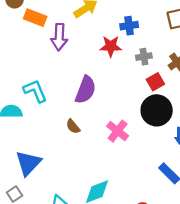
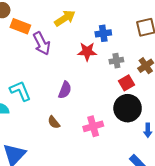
purple arrow: (59, 37) -> (42, 43), turned -30
purple semicircle: (86, 90) -> (65, 90), size x0.7
pink cross: (118, 131) -> (93, 126), turned 36

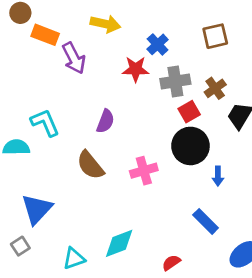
yellow arrow: (65, 18) -> (105, 24), turned 45
blue cross: (103, 33) -> (158, 44), turned -35
gray cross: (116, 61) -> (175, 81), size x1.5
brown semicircle: (54, 122) -> (90, 165), size x1.6

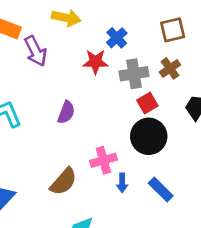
brown cross: (215, 88) -> (170, 68), moved
brown semicircle: (90, 165) -> (64, 182), moved, turned -100
blue arrow: (218, 176) -> (122, 183), moved
blue rectangle: (206, 221) -> (161, 190), moved

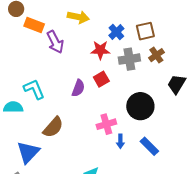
brown square: (173, 30) -> (145, 31), moved
red square: (147, 103) -> (101, 79), moved
brown semicircle: (64, 182) -> (53, 127), moved

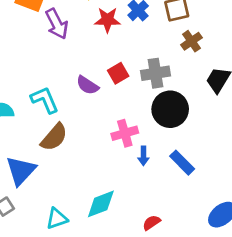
red star: (100, 50) -> (107, 20), moved
gray cross: (129, 59) -> (155, 73), moved
purple semicircle: (78, 88) -> (87, 85), turned 102
cyan L-shape: (34, 89) -> (45, 100), moved

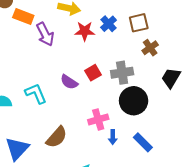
brown semicircle: (54, 137) -> (57, 137), moved

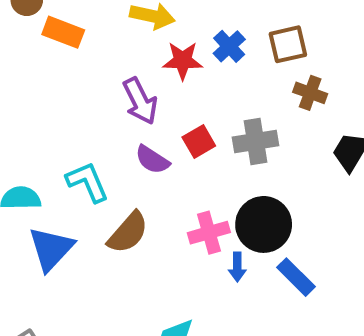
purple arrow: (45, 34) -> (140, 101), moved
brown cross: (150, 48) -> (310, 93), turned -35
black circle: (134, 101) -> (264, 224), moved
brown semicircle: (57, 137) -> (128, 233), moved
blue triangle: (17, 149) -> (51, 249), moved

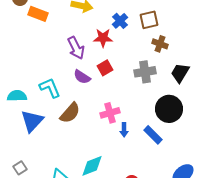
red star: (183, 61) -> (103, 38), moved
gray cross: (255, 141) -> (145, 72), moved
black circle: (264, 224) -> (169, 109), moved

